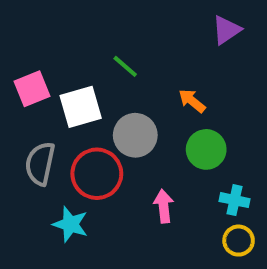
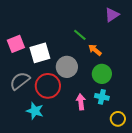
green line: (125, 66) -> (80, 35), moved
gray semicircle: (40, 164) -> (20, 81), turned 40
cyan cross: (235, 200) -> (102, 97), moved

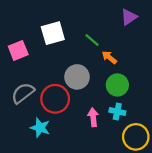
white square: (40, 53) -> (53, 33), moved
yellow circle: (118, 119) -> (136, 137), size x1.5

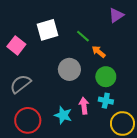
pink square: (18, 50) -> (16, 45), turned -30
red circle: (55, 99) -> (28, 120), moved
cyan star: (40, 128) -> (63, 115), moved

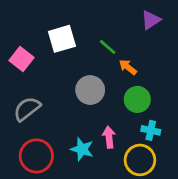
cyan cross: (106, 101) -> (151, 130), moved
yellow circle: (122, 124) -> (140, 160), moved

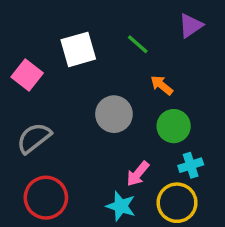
green line: (108, 47) -> (138, 44), moved
cyan cross: (151, 130) -> (191, 165), turned -30
pink arrow: (109, 137) -> (138, 174), turned -135
cyan star: (82, 149) -> (121, 206), moved

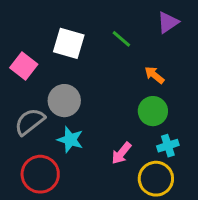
white square: (78, 49) -> (69, 43), turned 32
orange arrow: (162, 85) -> (154, 75), moved
gray circle: (114, 114) -> (64, 101), moved
cyan star: (121, 206) -> (70, 140), moved

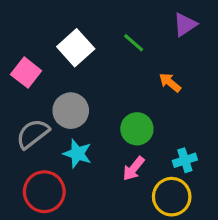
white square: (69, 43) -> (76, 48), turned 32
green circle: (153, 111) -> (137, 129), moved

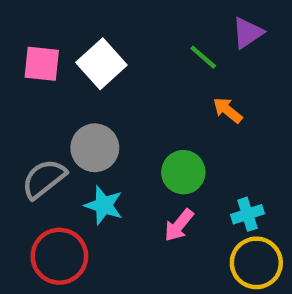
green line: (134, 43) -> (203, 57), moved
pink square: (26, 73) -> (42, 64), moved, turned -32
yellow circle: (172, 197) -> (256, 263), moved

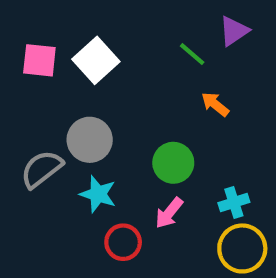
red circle: (59, 256) -> (123, 242), moved, size x0.7

